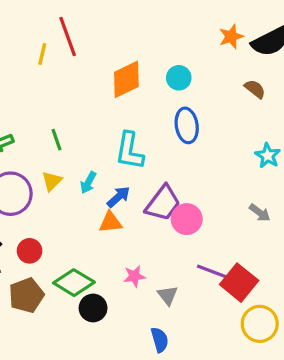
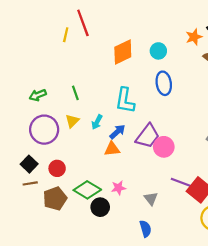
orange star: (231, 37) -> (194, 37), moved
pink star: (134, 276) -> (119, 188), moved

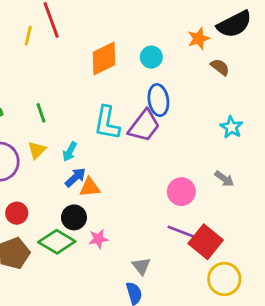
blue arrow: (117, 132) -> (75, 177), moved
purple trapezoid: (148, 136) -> (144, 126), moved
pink circle: (164, 147) -> (181, 192), moved
gray triangle: (151, 199) -> (141, 266), moved
black circle: (100, 207) -> (74, 217), moved

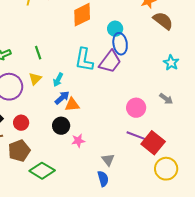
cyan circle: (151, 57) -> (115, 29), moved
brown semicircle: (220, 67) -> (163, 21), size x1.5
green diamond: (57, 242) -> (42, 171), moved

